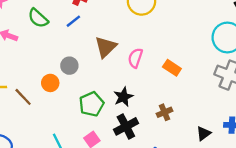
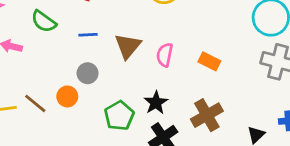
blue line: (73, 21) -> (88, 35), moved, turned 42
brown line: (23, 97) -> (35, 103), moved
brown cross: (164, 112) -> (207, 115), size x1.6

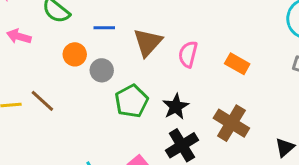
orange circle: (67, 96) -> (75, 54), moved
brown cross: (207, 115) -> (231, 123), turned -32
green pentagon: (119, 116) -> (131, 101), moved

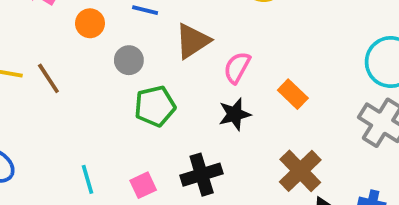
orange circle: (75, 54) -> (90, 23), moved
black star: (176, 107) -> (235, 114), moved
brown cross: (231, 123) -> (300, 171), moved

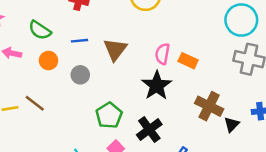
pink semicircle: (237, 68) -> (162, 54), moved
green pentagon: (155, 106) -> (109, 115), moved
black star: (235, 114) -> (157, 85), size x1.4

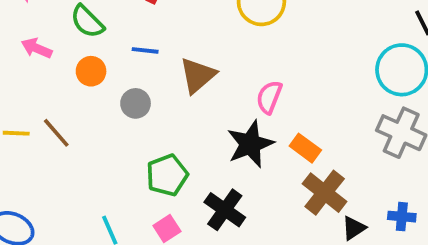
orange rectangle: (188, 61) -> (305, 148), moved
black cross: (149, 130) -> (225, 210), turned -30

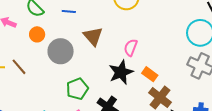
blue line: (145, 50) -> (69, 11), moved
brown triangle: (198, 75) -> (93, 36), turned -30
gray circle: (136, 103) -> (61, 51), size x1.6

